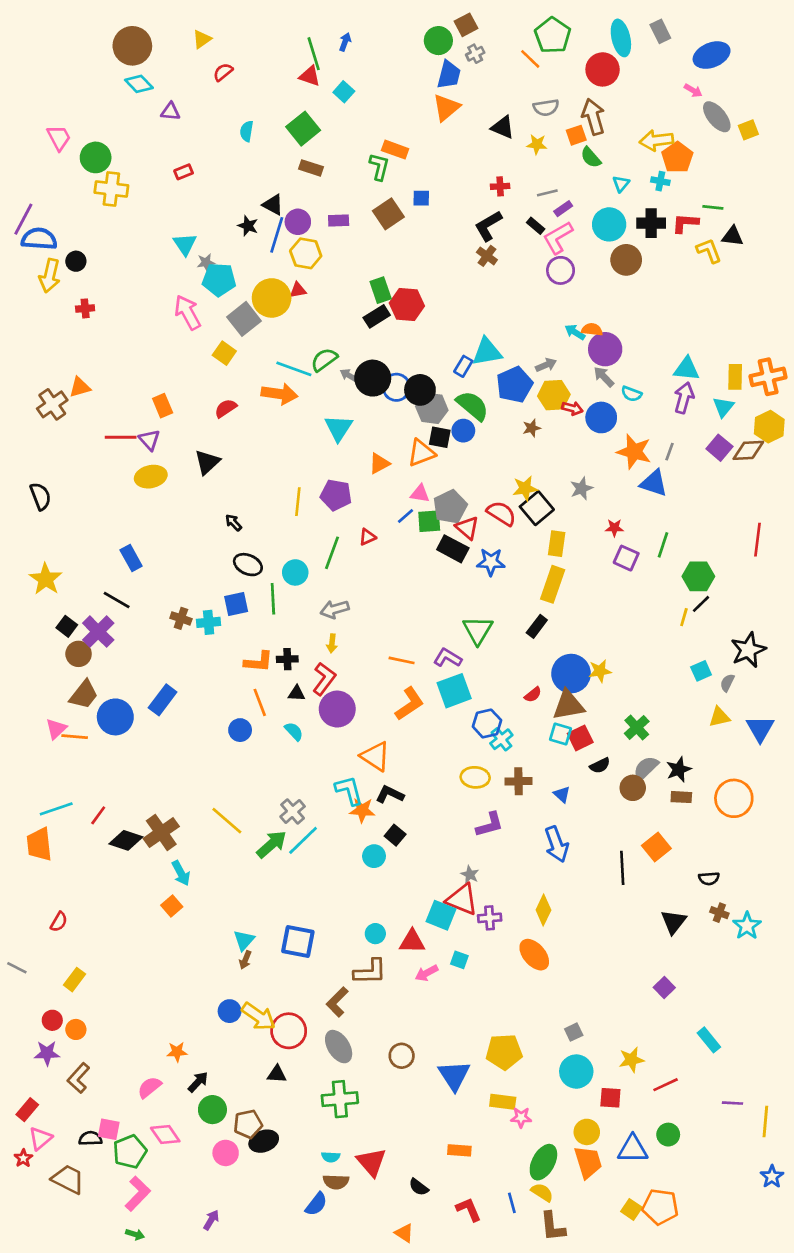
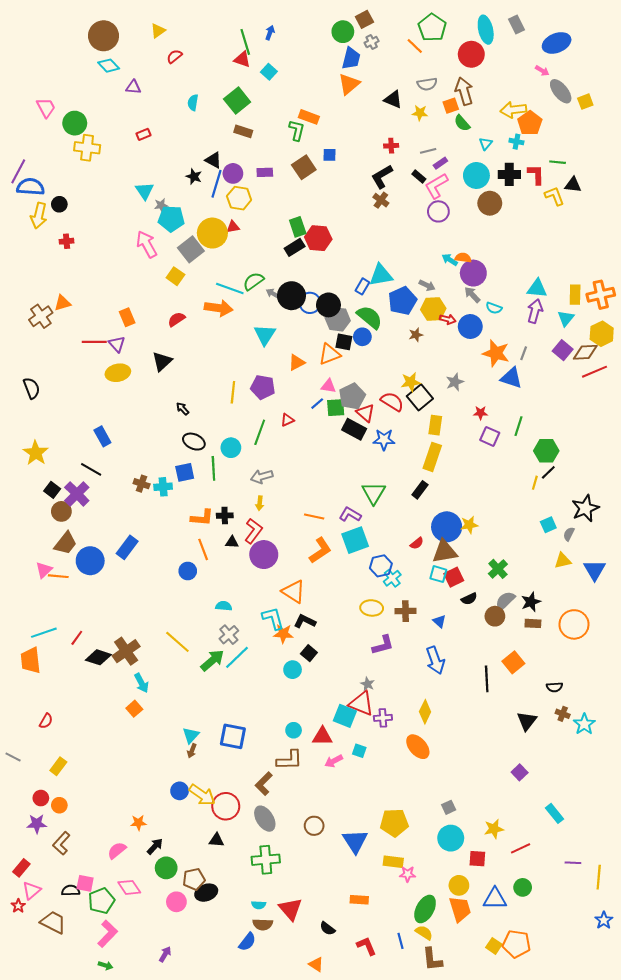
red L-shape: (685, 223) -> (536, 174), turned 85
gray arrow: (546, 365) -> (427, 285), turned 49
red line: (758, 540) -> (595, 372), moved, turned 60
cyan semicircle: (294, 731) -> (224, 606), moved, turned -42

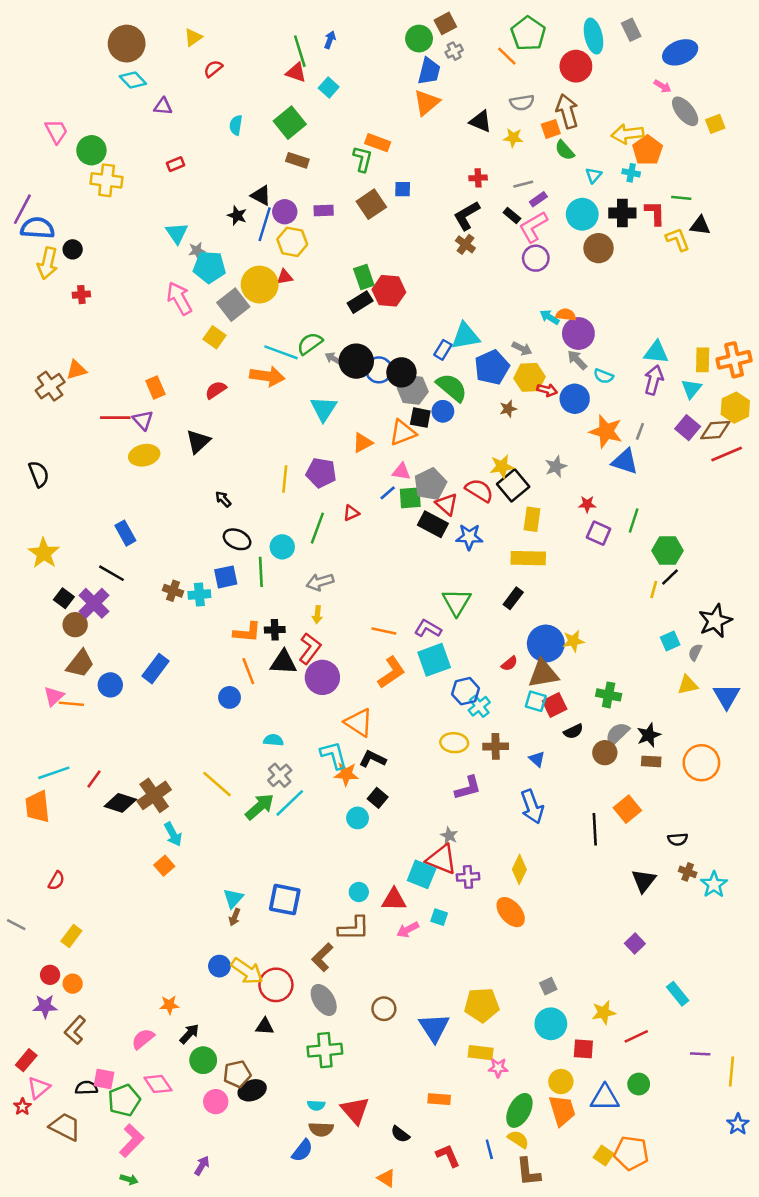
yellow rectangle: (432, 457) -> (528, 558), turned 72
black triangle: (232, 542) -> (283, 662), size x1.6
blue circle: (90, 561) -> (110, 685), size x0.7
green cross: (498, 569) -> (609, 695), turned -36

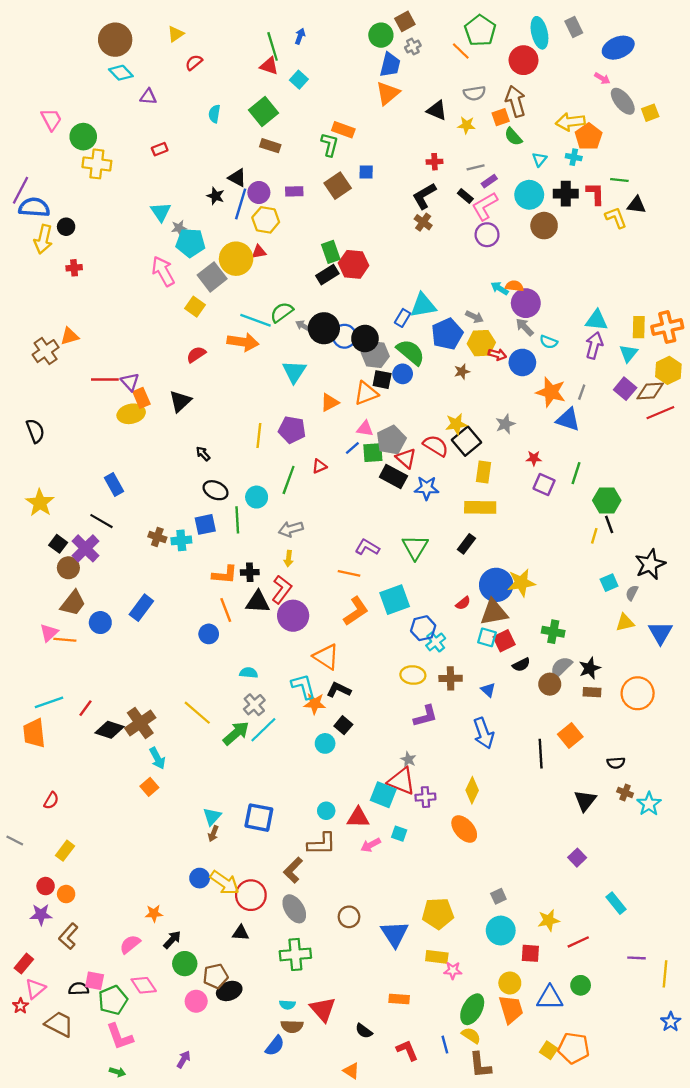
orange rectangle: (155, 387) -> (141, 398), moved
black line: (670, 577) -> (609, 524), turned -66
purple L-shape: (428, 628) -> (367, 547), moved
yellow star: (573, 641) -> (521, 583), size x1.4
pink L-shape: (132, 1141) -> (120, 1037), turned 116

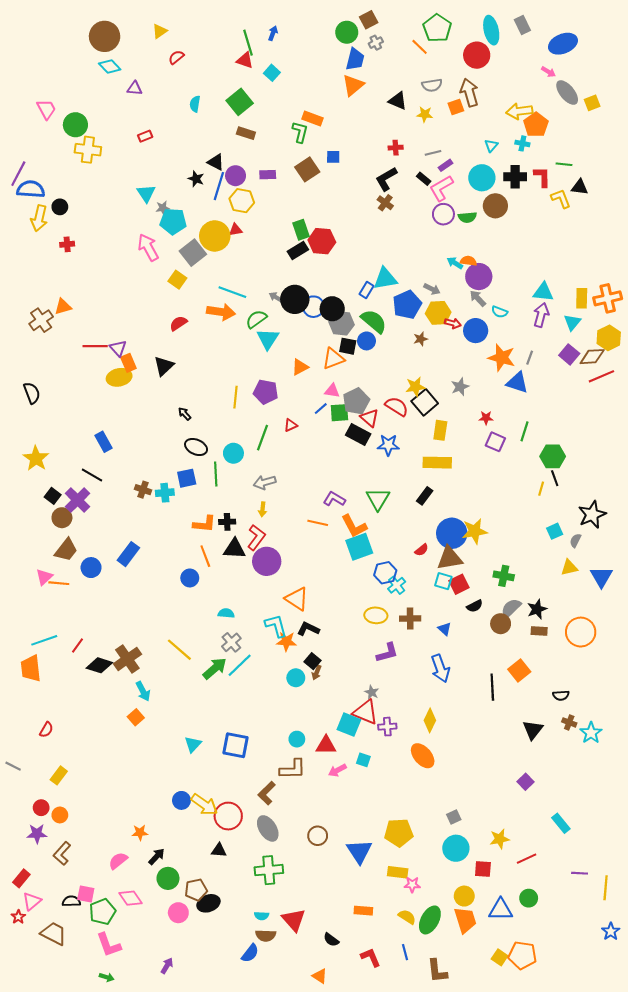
green semicircle: (513, 137) -> (467, 217), moved, turned -54
green semicircle: (282, 312) -> (256, 319), moved
orange L-shape: (356, 611) -> (354, 526), moved, turned 96
brown arrow: (213, 834) -> (317, 673), moved
yellow semicircle: (471, 1035) -> (407, 917), moved

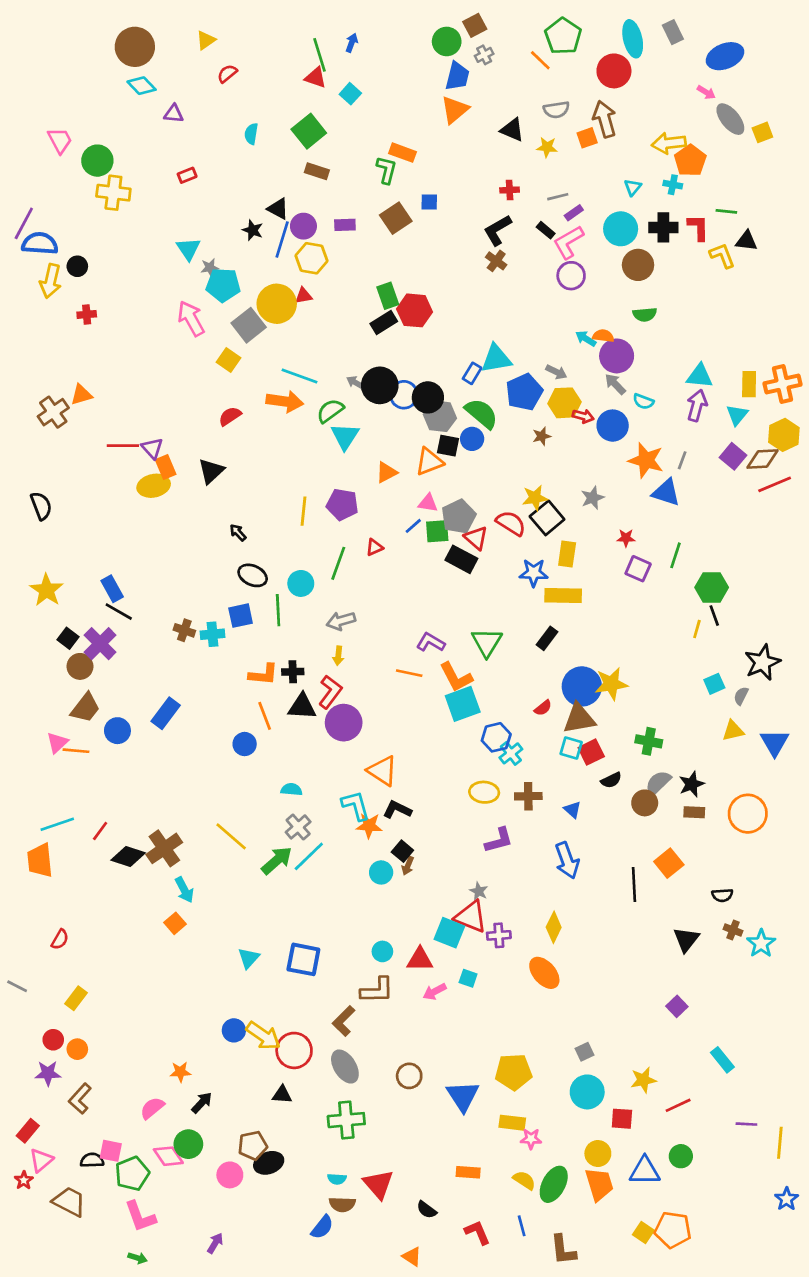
green semicircle: (467, 217) -> (645, 314), moved
blue rectangle: (104, 442) -> (112, 589), moved
blue star: (388, 445) -> (534, 573), moved
green circle: (168, 878) -> (188, 1144), moved

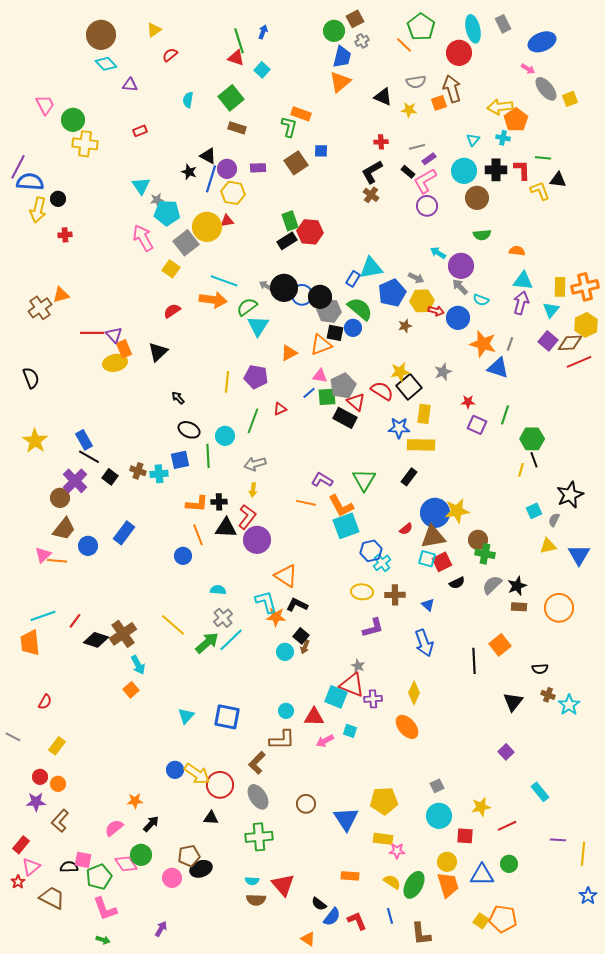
orange semicircle: (603, 336) -> (517, 251), moved
black square: (68, 638) -> (110, 477), moved
brown circle: (645, 803) -> (478, 540), moved
blue semicircle: (322, 1227) -> (332, 917), moved

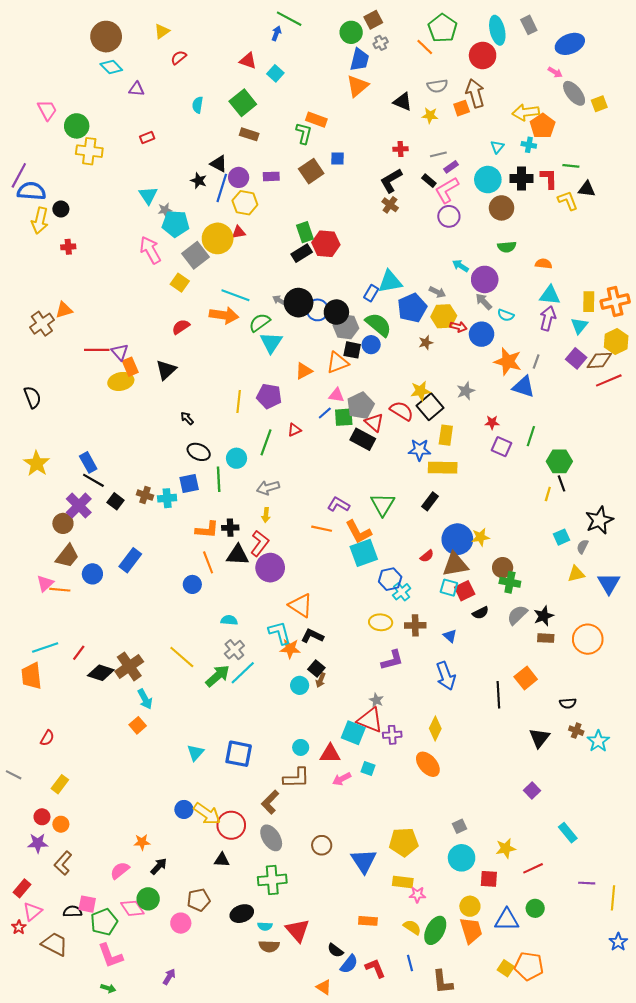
green line: (239, 41) -> (289, 19), moved, turned -45
yellow star: (457, 511) -> (480, 537), size x0.7
black ellipse: (201, 869) -> (242, 914), moved

